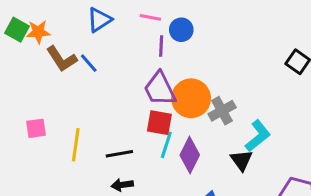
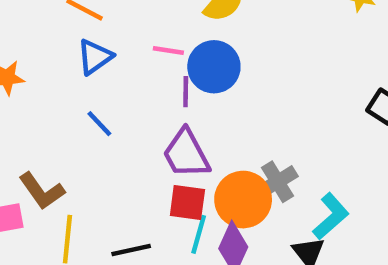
blue circle: (181, 30) -> (214, 67), size x1.5
brown L-shape: (62, 59) -> (42, 191), moved
blue line: (89, 63) -> (99, 124), moved
orange circle: (191, 98) -> (243, 200), moved

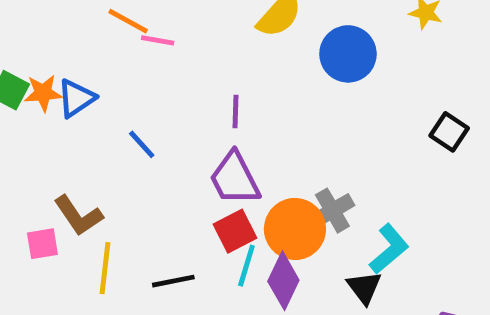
pink line: (168, 50) -> (158, 40), moved
blue triangle: (95, 57) -> (76, 98), moved
blue circle: (214, 67) -> (348, 54), moved
red square: (187, 203) -> (235, 231), turned -36

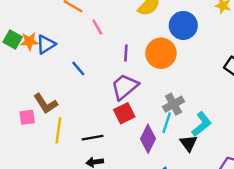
pink line: (158, 40) -> (97, 27), moved, turned 49
purple trapezoid: (235, 178) -> (125, 87), turned 76
orange circle: (295, 229) -> (161, 53), moved
cyan line: (246, 266) -> (167, 123), moved

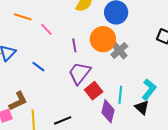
brown L-shape: (46, 104) -> (18, 101), turned -70
gray cross: (174, 104) -> (119, 50), moved
red square: (124, 113) -> (94, 91), moved

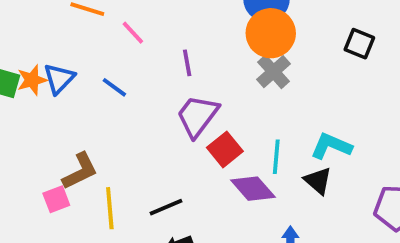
orange circle: (103, 39) -> (271, 33), moved
blue line: (38, 67) -> (114, 87), moved
cyan L-shape: (149, 90) -> (331, 146), turned -105
purple diamond: (108, 111) -> (253, 189), turned -55

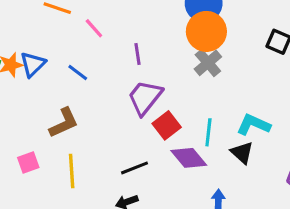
brown L-shape: (80, 171) -> (64, 123), moved
black line: (166, 207) -> (135, 168), moved

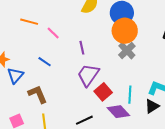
blue triangle: (33, 64) -> (15, 76), moved
brown L-shape: (64, 123) -> (38, 94), turned -85
black triangle: (242, 153) -> (152, 106), turned 49

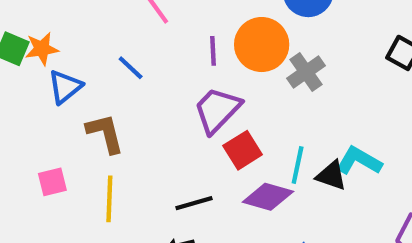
orange circle: (125, 31) -> (262, 45), moved
black triangle: (152, 106) -> (331, 176), moved, turned 42
purple diamond: (118, 112) -> (268, 197), turned -40

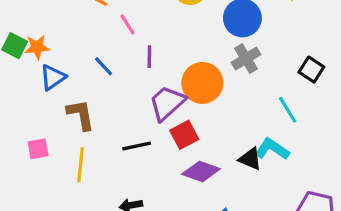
orange circle: (262, 45) -> (202, 83), moved
purple line: (213, 51) -> (149, 57), moved
gray cross: (306, 72) -> (246, 59), moved
cyan line: (298, 165) -> (288, 110), moved, turned -48
black line: (194, 203) -> (137, 146), moved

